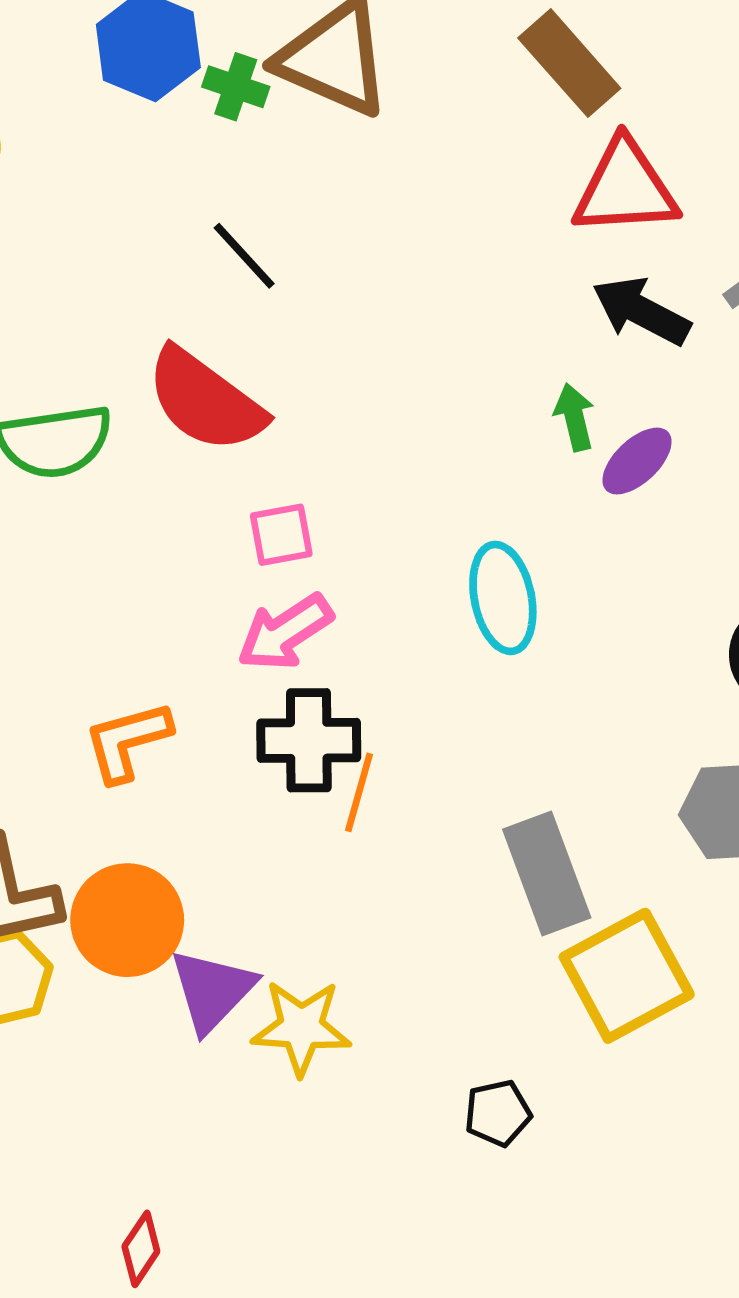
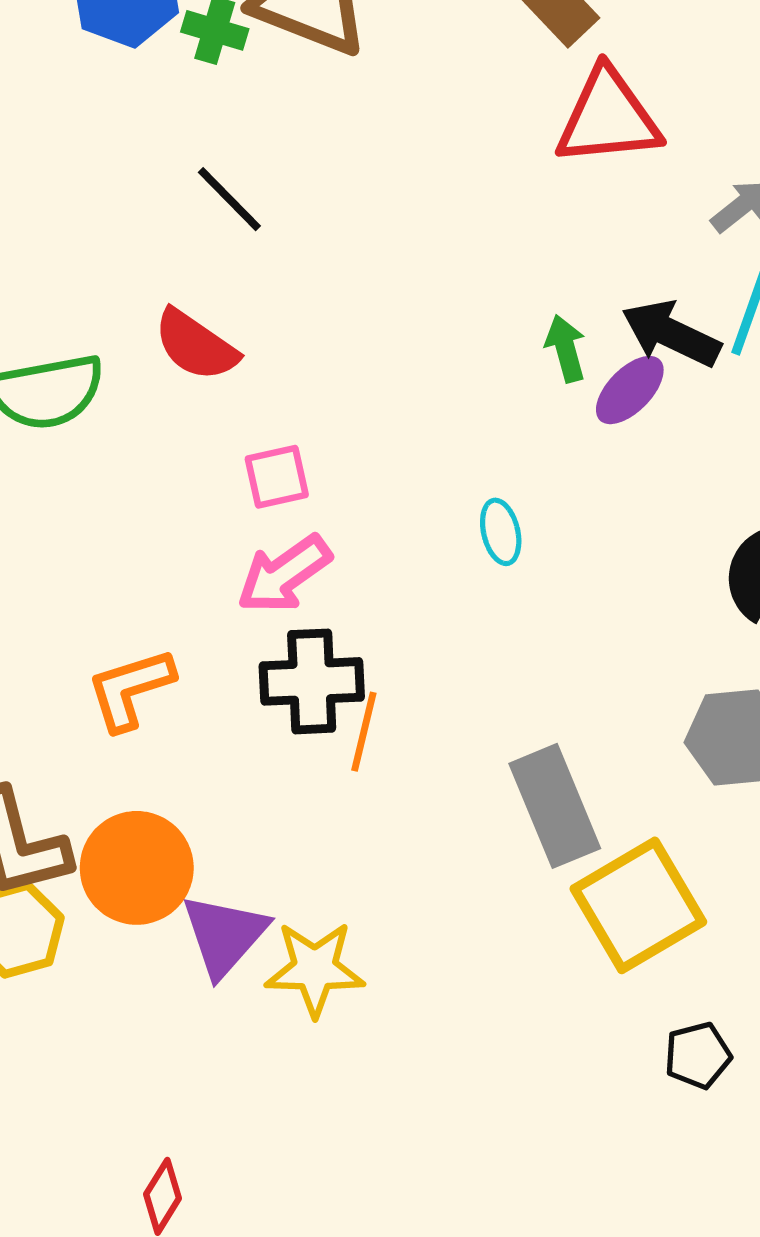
black arrow: (641, 311) -> (671, 334), moved
red semicircle: (205, 400) -> (196, 345), size x0.7
cyan ellipse: (503, 598) -> (501, 532), size x0.6
black pentagon: (498, 1113) -> (698, 1055), moved

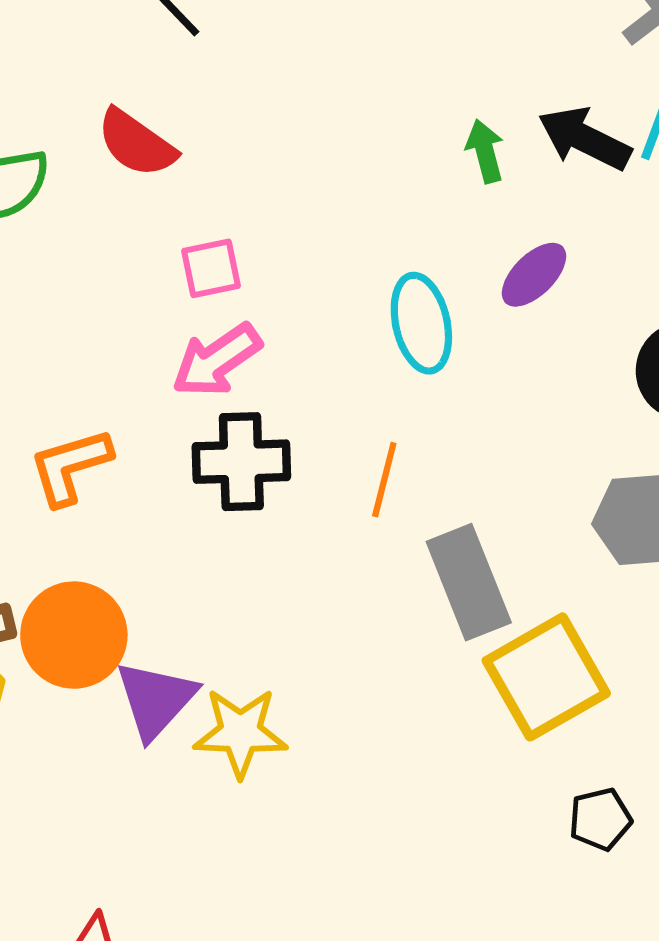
purple ellipse: (630, 390) -> (534, 275), moved
cyan ellipse: (501, 532) -> (421, 323), size x1.6
orange line: (364, 732) -> (384, 480), moved

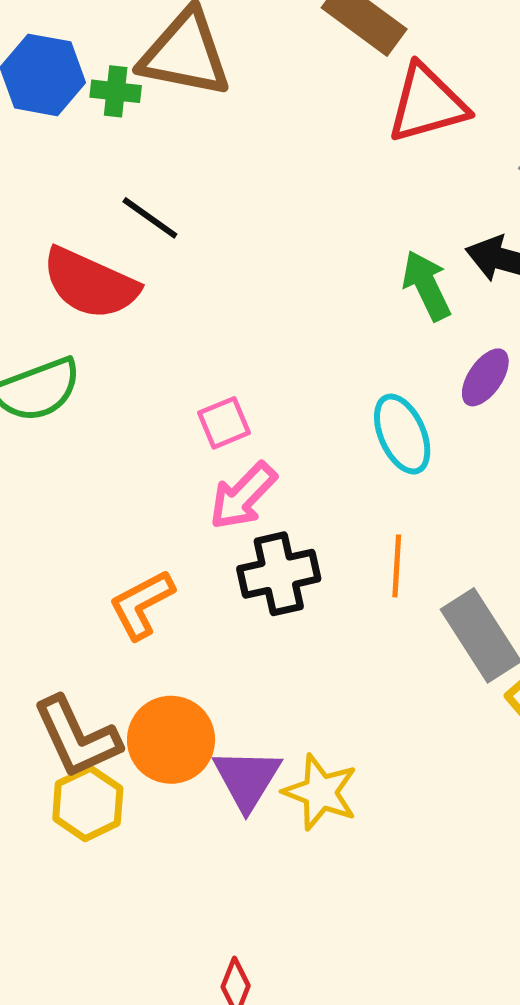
red semicircle: (136, 143) -> (90, 283), moved, size x1.4
green arrow: (485, 151) -> (426, 285), size x1.4
yellow star: (240, 733) -> (320, 792), turned 30

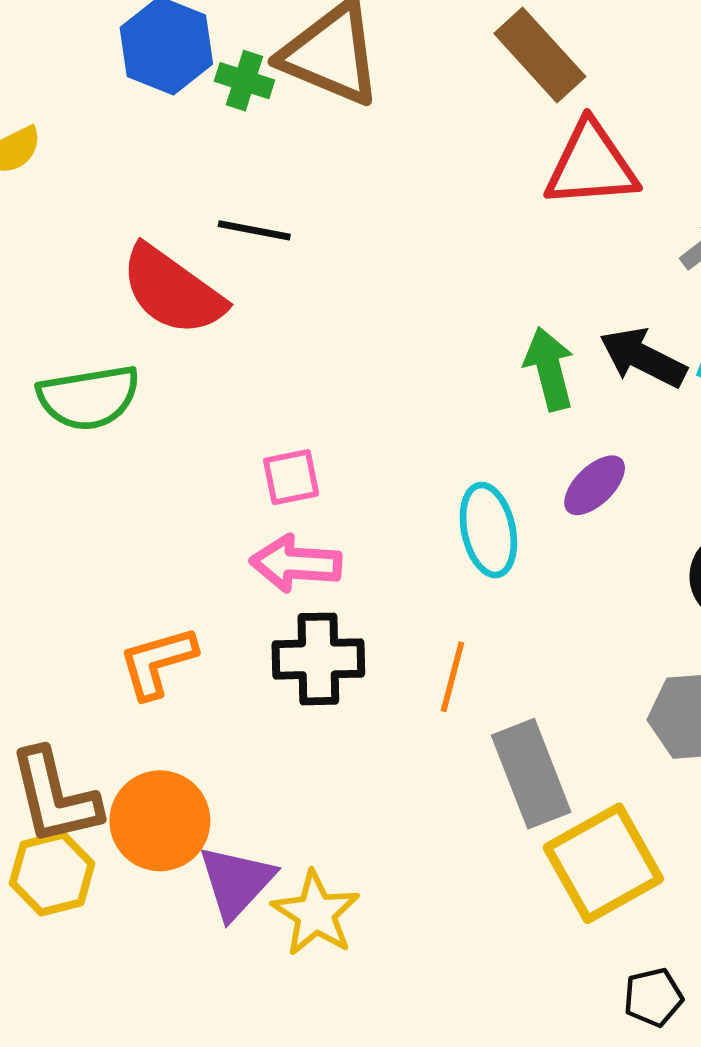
black line: (150, 218) -> (254, 230), turned -36
pink arrow: (243, 496) -> (296, 563), turned 38

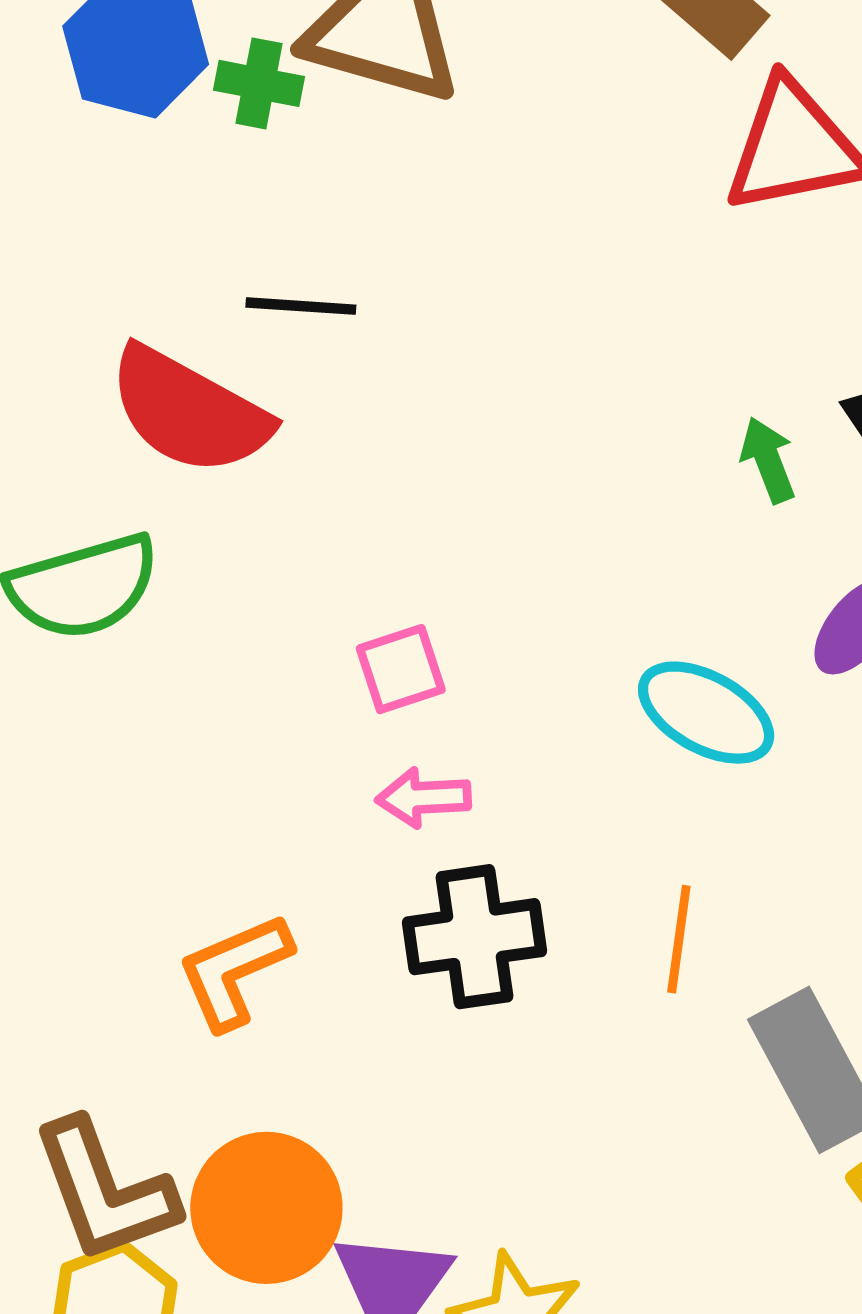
green arrow: (549, 369) -> (768, 460), size x0.7
cyan ellipse: (488, 530) -> (706, 713), turned -42
pink arrow: (296, 563) -> (424, 798), size x0.7

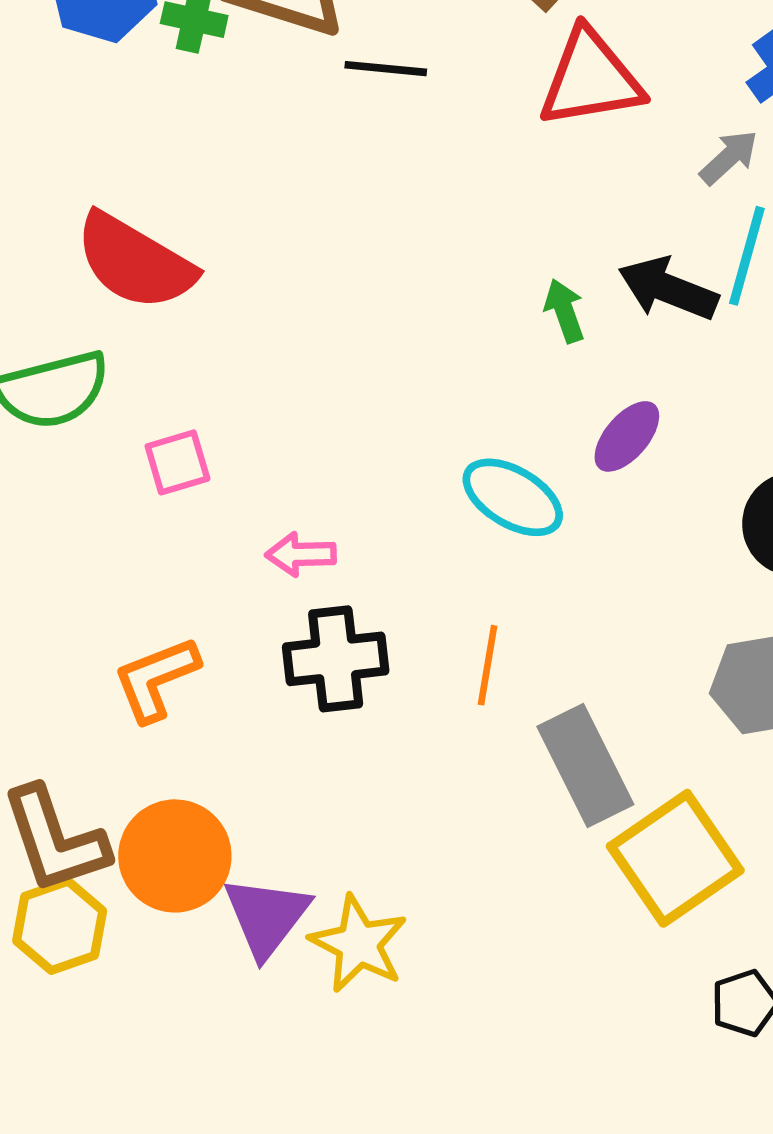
black line: (301, 306) -> (386, 69), moved
pink square: (401, 669) -> (177, 462), moved

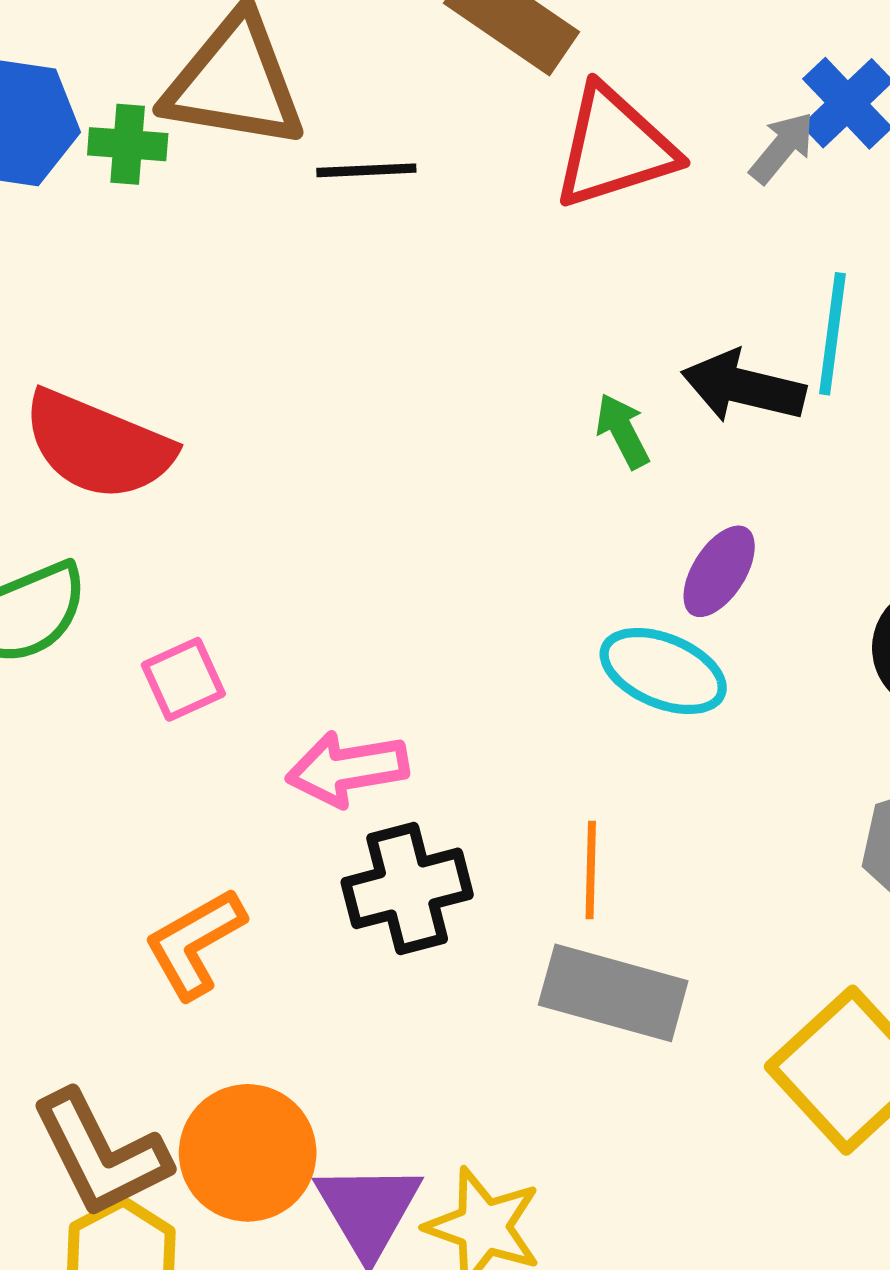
gray arrow: (729, 157) -> (782, 148), moved
cyan ellipse: (513, 497) -> (663, 671), moved
pink arrow: (301, 554) -> (347, 769), size x1.4
gray rectangle: (585, 766) -> (613, 993), moved, turned -40

